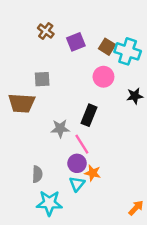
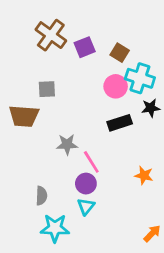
brown cross: (46, 31) -> (51, 35), size x1.6
cyan cross: (128, 51) -> (140, 78), moved
black rectangle: (89, 115) -> (120, 123), moved, turned 50
orange star: (93, 173) -> (144, 175), moved

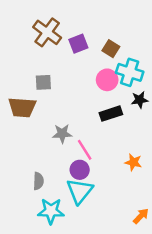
cyan triangle: (86, 206) -> (80, 191), size x1.6

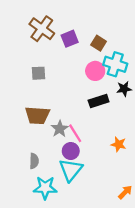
brown trapezoid: (22, 107) -> (37, 115), moved
gray star: (62, 134) -> (60, 129), moved, turned -30

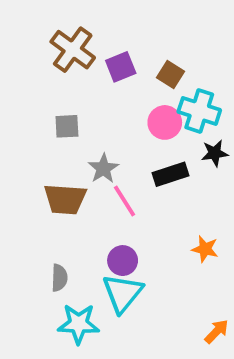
gray star: (60, 129) -> (103, 168), moved
pink line: (75, 133) -> (124, 201), moved

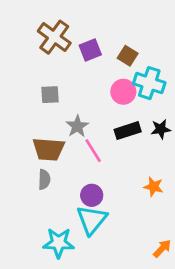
black star: (215, 153) -> (161, 129), moved
gray semicircle: (59, 278) -> (44, 179), moved

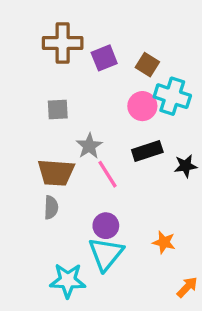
brown cross: (54, 37) -> (63, 43), turned -36
black star: (161, 129) -> (186, 166), moved
orange star: (154, 187) -> (164, 242), moved

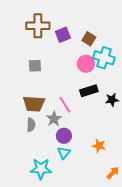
gray star: (89, 146) -> (54, 119), moved
cyan triangle: (106, 254) -> (64, 153), size x0.6

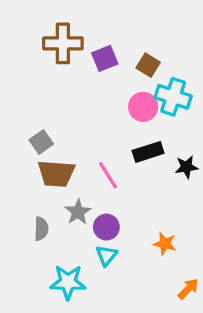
gray square: (35, 66) -> (41, 142), moved, turned -32
gray star: (54, 119) -> (78, 212), moved
gray semicircle: (31, 125) -> (41, 229), moved

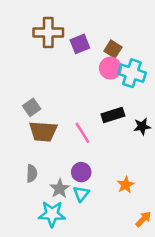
pink circle: (143, 107) -> (110, 68), moved
gray star: (78, 212) -> (60, 189), moved
orange star: (165, 244) -> (126, 185), turned 30

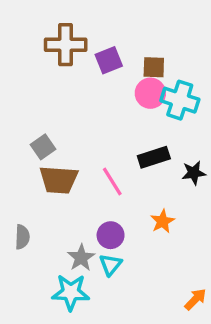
brown square: (113, 49) -> (154, 67), turned -30
gray semicircle: (32, 173) -> (22, 237), moved
orange star: (126, 185) -> (162, 221), moved

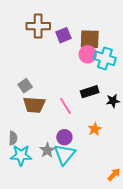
brown square: (154, 67) -> (90, 39), size x1.5
cyan triangle: (111, 265) -> (64, 154), size x1.6
cyan star: (71, 292) -> (21, 155), moved

